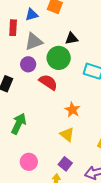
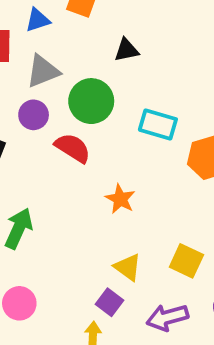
black triangle: (72, 38) -> (126, 50), moved
yellow triangle: (67, 134) -> (128, 267), moved
pink circle: (29, 162) -> (19, 303), moved

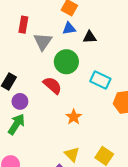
blue triangle: (38, 20) -> (69, 29), moved
gray triangle: (43, 71) -> (43, 42), turned -42
purple circle: (34, 115) -> (20, 101), moved

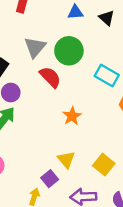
black triangle: (90, 37) -> (107, 18), moved, turned 40
gray triangle: (43, 42) -> (35, 47), moved

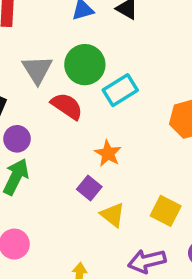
cyan rectangle: (107, 76) -> (120, 90), moved, turned -50
purple square: (50, 179) -> (89, 188), moved

